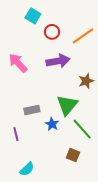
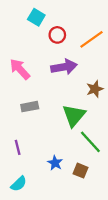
gray rectangle: (32, 110) -> (30, 107), moved
blue star: (52, 124) -> (55, 163), moved
cyan semicircle: (27, 169) -> (19, 184), moved

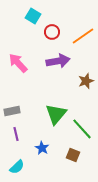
gray rectangle: (30, 107) -> (12, 111), moved
green triangle: (74, 115) -> (56, 114), moved
blue star: (55, 163) -> (42, 148), moved

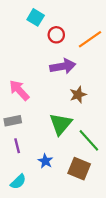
pink arrow: (18, 63) -> (19, 90), moved
brown star: (86, 81) -> (78, 95), moved
brown square: (73, 155) -> (79, 169), size x1.5

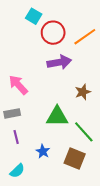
red circle: (56, 35) -> (53, 33), size x1.5
brown star: (78, 95) -> (83, 92), moved
green triangle: (61, 124) -> (57, 117), turned 50

